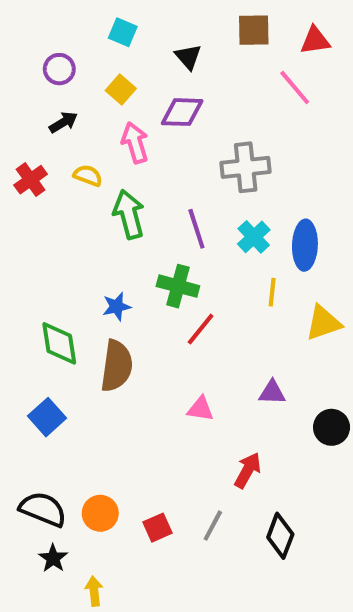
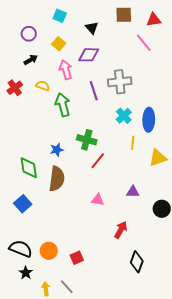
purple line: (196, 229) -> (94, 91), moved
gray line: (213, 526) -> (67, 287), moved, turned -70

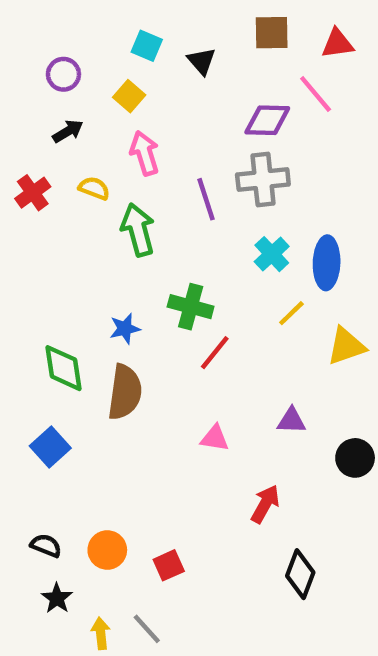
cyan square: (60, 16) -> (147, 46), moved
purple diamond: (89, 55) -> (267, 120), moved
yellow line: (133, 143) -> (291, 313), turned 40
black semicircle: (21, 249) -> (46, 546), size x0.6

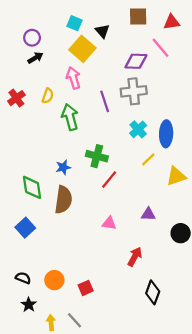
yellow square: (129, 96) -> (82, 49), moved, size x1.6
black arrow: (68, 131) -> (35, 58), moved
yellow semicircle: (94, 188) -> (48, 96), turned 88

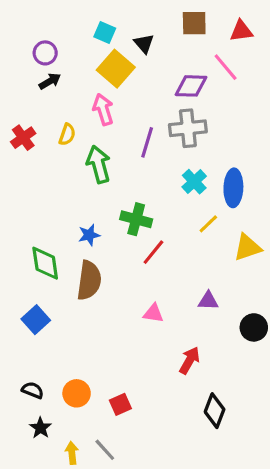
purple line: (105, 101) -> (147, 142), turned 35

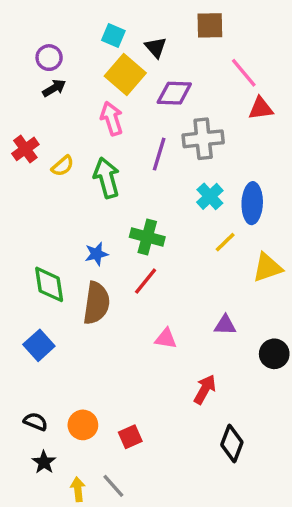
red triangle: (241, 31) -> (261, 108), moved
purple diamond: (191, 86) -> (174, 93), moved
yellow semicircle: (67, 135) -> (63, 166), moved, turned 30
red line: (153, 252) -> (146, 281), moved

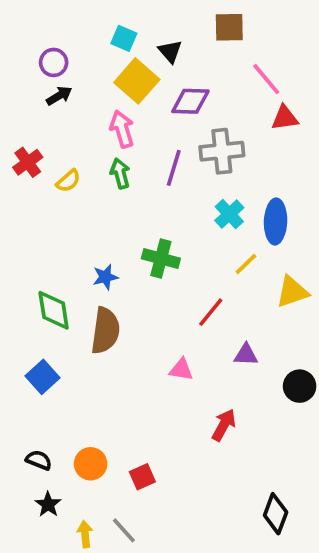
green arrow: (107, 178) -> (120, 173), moved, size x0.7
red line: (146, 281) -> (211, 312), moved
black diamond: (232, 444) -> (276, 514), moved

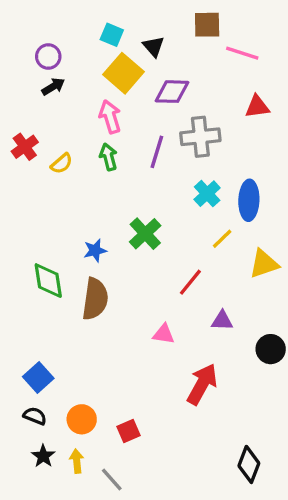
pink line: (266, 79) -> (242, 53), moved, turned -32
green cross: (161, 258) -> (145, 234), turned 32
blue square: (42, 377) -> (38, 378), moved
red arrow: (224, 425) -> (202, 384), size x1.4
yellow arrow: (85, 534) -> (77, 461), moved

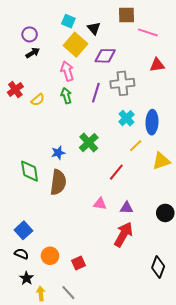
purple triangle: (222, 321) -> (126, 208), moved
yellow arrow: (77, 461) -> (41, 294), moved
black diamond: (249, 464) -> (158, 267), moved

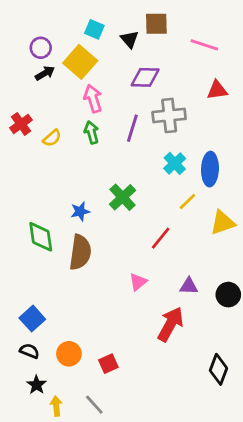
brown square: (126, 15) -> (156, 24), moved
yellow square: (75, 45) -> (80, 62), moved
pink triangle: (100, 204) -> (138, 282), turned -48
purple triangle: (126, 208) -> (189, 286), moved

